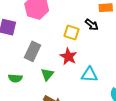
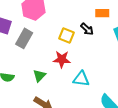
gray rectangle: (32, 51) -> (24, 38), moved
red star: (68, 56) -> (62, 59), turned -30

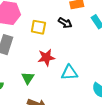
yellow square: (66, 36) -> (38, 27), moved

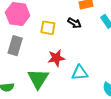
green triangle: (28, 78) -> (38, 79), size x1.6

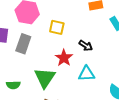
black arrow: (74, 23) -> (86, 46), moved
red star: (56, 58) -> (64, 58), turned -30

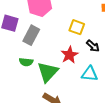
yellow square: (57, 27) -> (77, 27), moved
green semicircle: (13, 85) -> (26, 62), moved

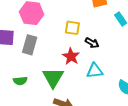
green semicircle: (26, 62) -> (20, 81), moved

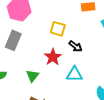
green triangle: (53, 78) -> (32, 76), size x0.6

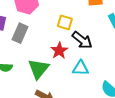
black arrow: (75, 46) -> (82, 40), size x1.5
green triangle: (32, 76) -> (39, 69), size x1.6

